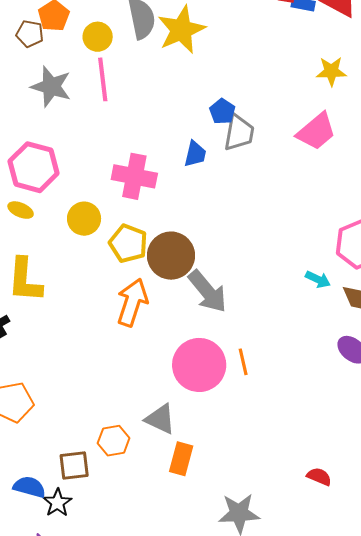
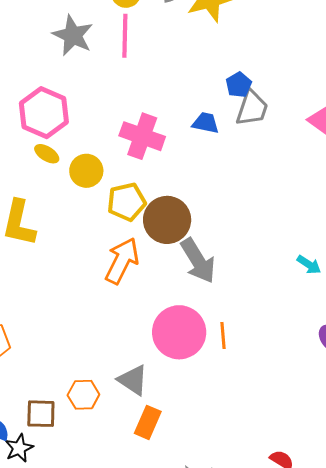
blue trapezoid: (195, 154) -> (206, 123), turned -100
yellow ellipse: (21, 210) -> (47, 154), moved
yellow pentagon: (128, 244) -> (127, 202), turned 30

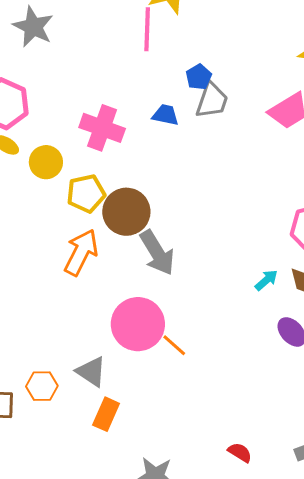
pink line: (125, 36) -> (147, 29), moved
cyan arrow: (309, 265) -> (266, 280), moved, turned -75
orange line: (223, 335) -> (174, 345), moved, turned -44

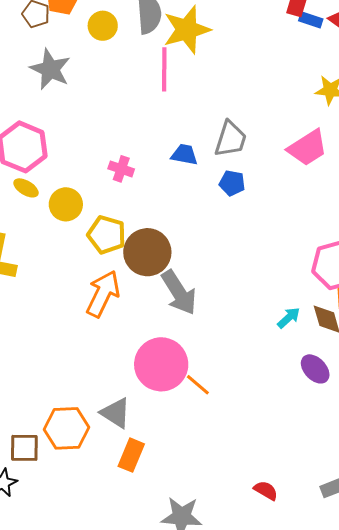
blue pentagon: (199, 77) -> (232, 183), moved, turned -30
pink cross: (102, 128) -> (121, 169), size x0.6
yellow pentagon: (86, 193) -> (107, 235), turned 30
orange hexagon: (42, 386) -> (67, 428), size x1.4

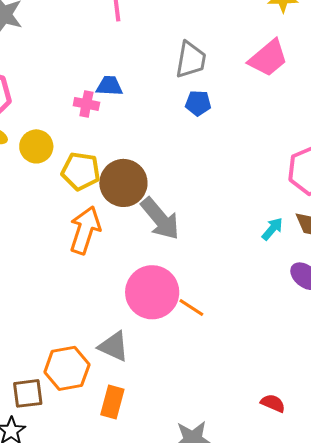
blue trapezoid: (184, 155) -> (109, 86), moved
orange rectangle: (131, 455) -> (112, 402), moved

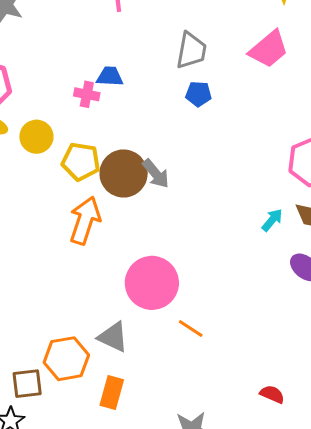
gray arrow: (160, 219) -> (156, 174), moved, size x0.7
orange line: (191, 308) -> (191, 329), moved

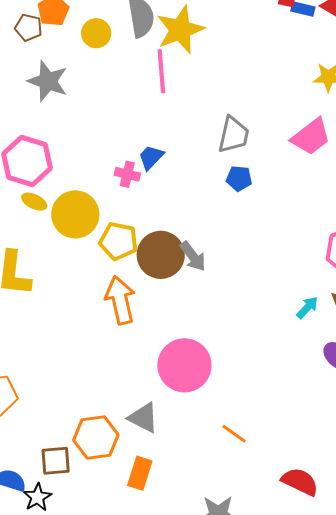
blue trapezoid: (110, 76) -> (151, 157), turned -52
yellow circle: (36, 137) -> (75, 214), size x1.4
orange arrow: (85, 220) -> (120, 300), turned -33
orange line: (191, 329) -> (234, 434), moved
red semicircle: (272, 394) -> (300, 482), size x1.5

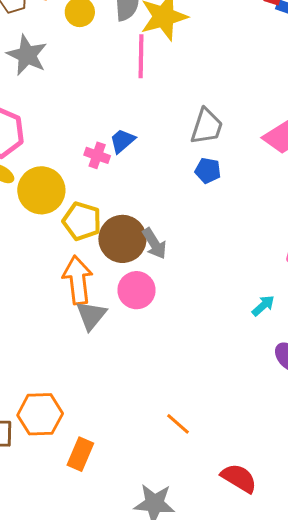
pink circle: (184, 365) -> (136, 290), moved, size x0.7
gray triangle: (143, 418) -> (91, 315), moved, turned 36

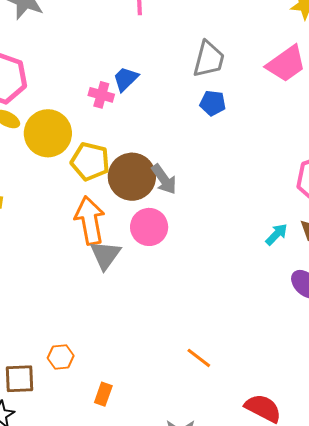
orange hexagon: (40, 414) -> (61, 357), size x0.6
orange rectangle: (80, 454) -> (103, 394), size x0.7

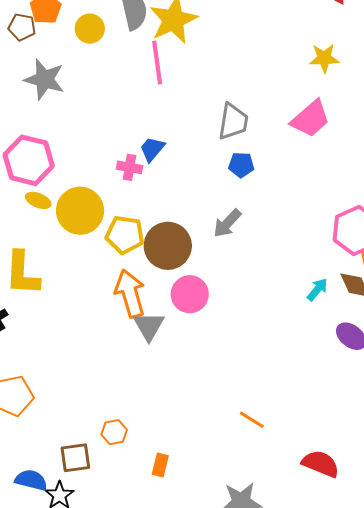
gray arrow: (164, 179) -> (227, 223), moved, turned 84

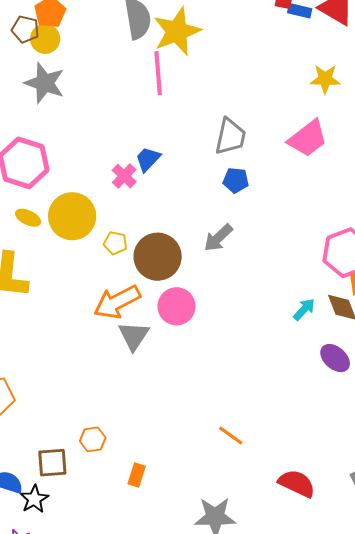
yellow circle: (90, 29) -> (45, 39), moved
pink cross: (129, 167) -> (124, 176), turned 30
yellow ellipse: (38, 200) -> (28, 218), moved
yellow pentagon: (125, 235) -> (115, 243), size x0.6
orange arrow: (130, 294) -> (117, 302), turned -105

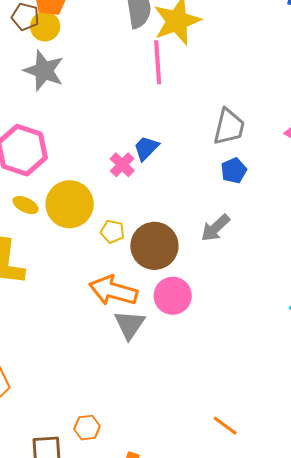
blue pentagon: (236, 180) -> (234, 171), turned -30
orange arrow: (117, 302) -> (113, 291), turned 42

